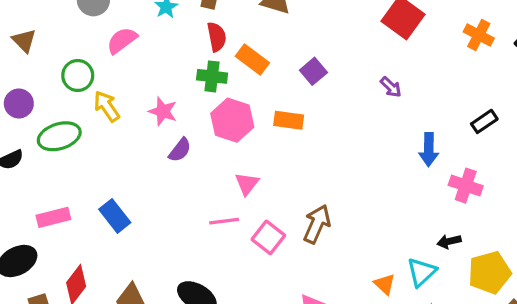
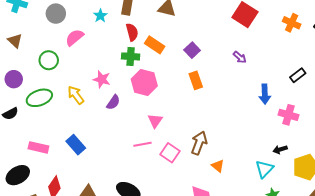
yellow arrow: (107, 106) -> (76, 95), moved
orange rectangle: (289, 120) -> (196, 80), moved, turned 66
pink rectangle: (53, 217) -> (38, 147), turned 30
orange triangle: (385, 284) -> (218, 166), moved

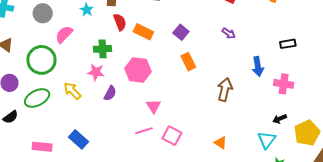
green cross: (131, 56) -> (103, 49), moved
green circle: (49, 60) -> (41, 60), size x1.5
black rectangle: (298, 75) -> (288, 44), turned 35
brown arrow: (199, 143) -> (225, 89), moved

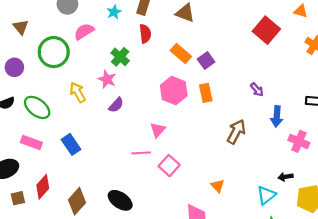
orange rectangle: (143, 32) -> (181, 54), moved
purple arrow: (229, 33) -> (257, 90), moved
green cross: (103, 49) -> (120, 57), turned 30
pink hexagon: (138, 70) -> (174, 91), moved
green ellipse: (37, 98) -> (37, 107), moved, turned 50

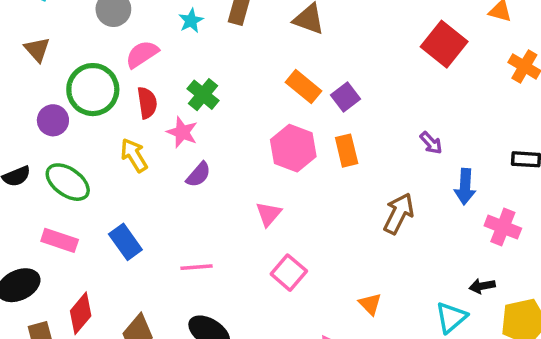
red semicircle: (145, 34) -> (147, 103), moved
purple circle: (14, 67) -> (53, 120), moved
pink line: (141, 153) -> (197, 267), moved

